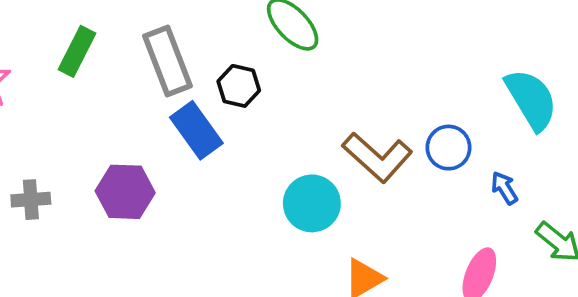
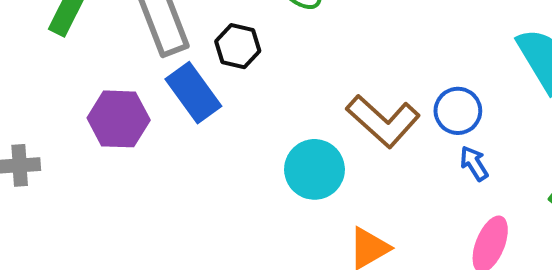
blue arrow: (504, 188) -> (474, 163), moved
purple hexagon: (125, 192) -> (119, 119), moved

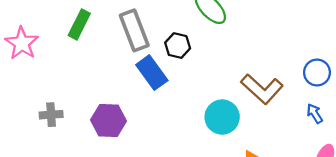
blue circle: (458, 111) -> (317, 73), moved
purple hexagon: (119, 119) -> (108, 121), moved

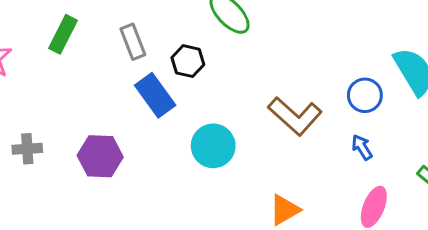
gray rectangle: (134, 30) -> (133, 42), size x0.7
cyan circle: (222, 117) -> (213, 146), moved

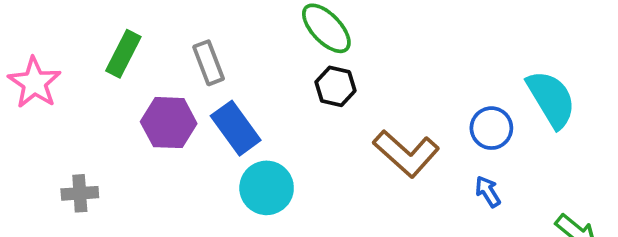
black hexagon: (188, 61) -> (335, 86), moved
cyan circle: (213, 146) -> (267, 188), moved
purple hexagon: (100, 156) -> (169, 123), moved

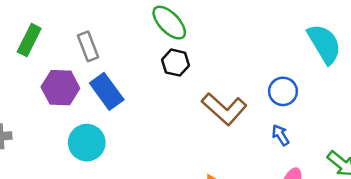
cyan semicircle: (551, 99) -> (324, 44), moved
cyan circle: (267, 188) -> (87, 143), moved

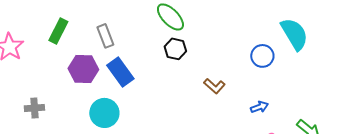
blue circle: (283, 91) -> (262, 56), moved
brown L-shape: (224, 109) -> (214, 86), size x0.6
blue arrow: (280, 135) -> (259, 107), turned 102

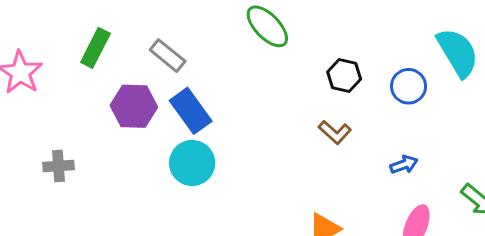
gray rectangle: (105, 36) -> (168, 56), turned -30
black hexagon: (175, 49) -> (344, 75), moved
cyan circle: (104, 113) -> (192, 163), moved

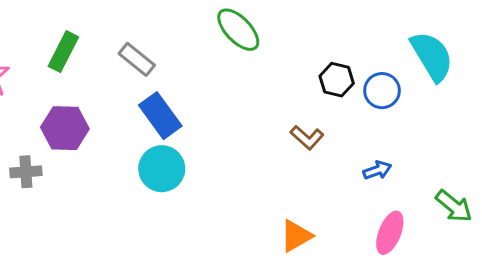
black hexagon: (344, 75) -> (337, 80), moved
purple hexagon: (134, 106) -> (65, 128), moved

